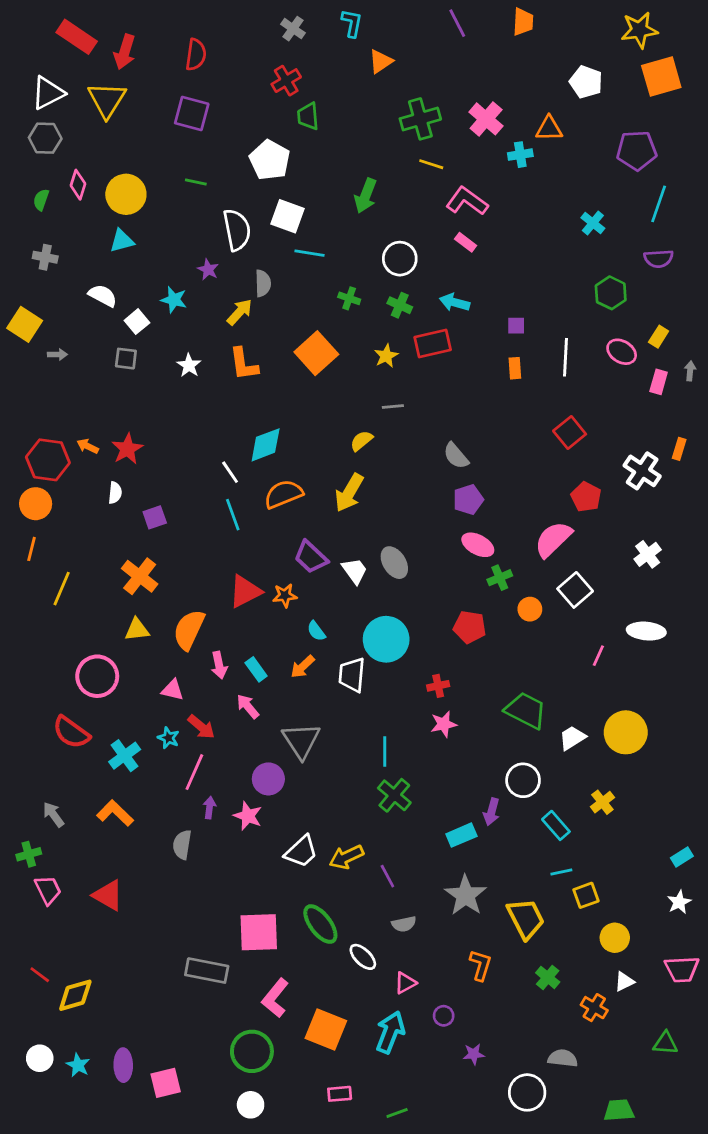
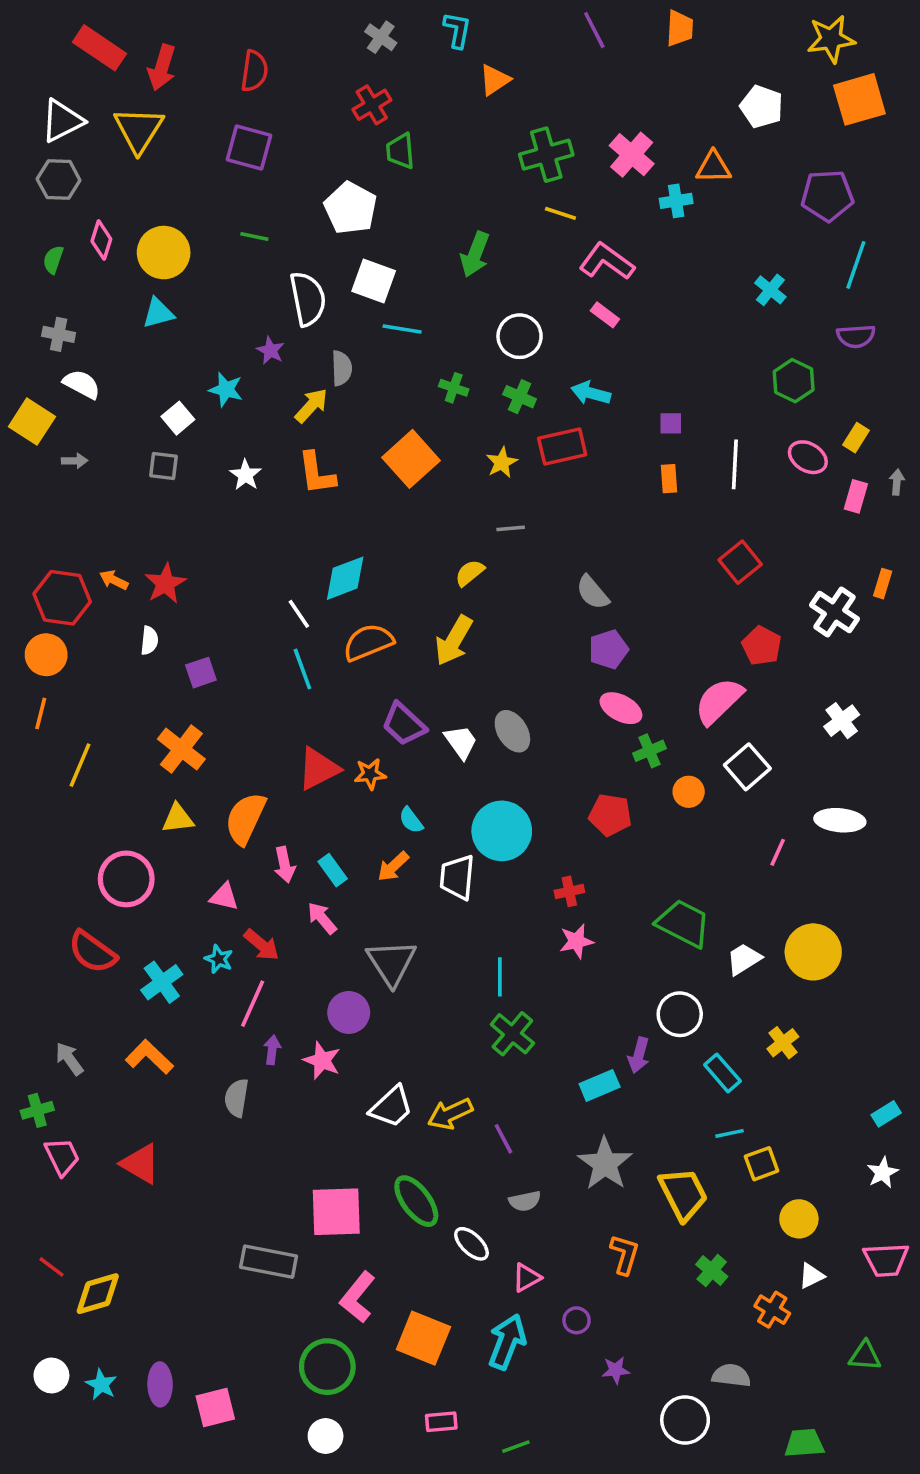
white semicircle: (103, 296) -> (82, 384), moved

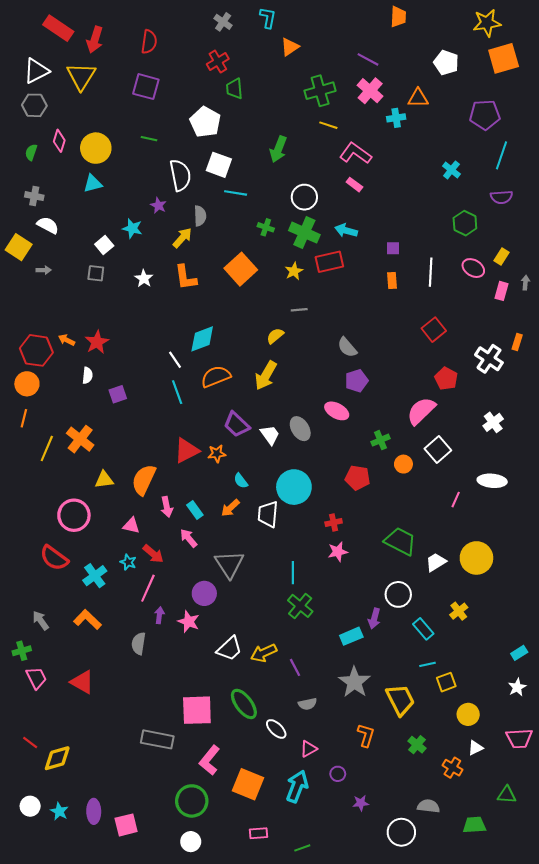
purple line: (594, 30) -> (368, 59), moved, turned -35
green cross: (520, 397) -> (304, 233), size x1.6
pink ellipse: (621, 708) -> (337, 411), moved
orange cross: (181, 749) -> (80, 439), moved
green trapezoid: (804, 1443) -> (474, 825), moved

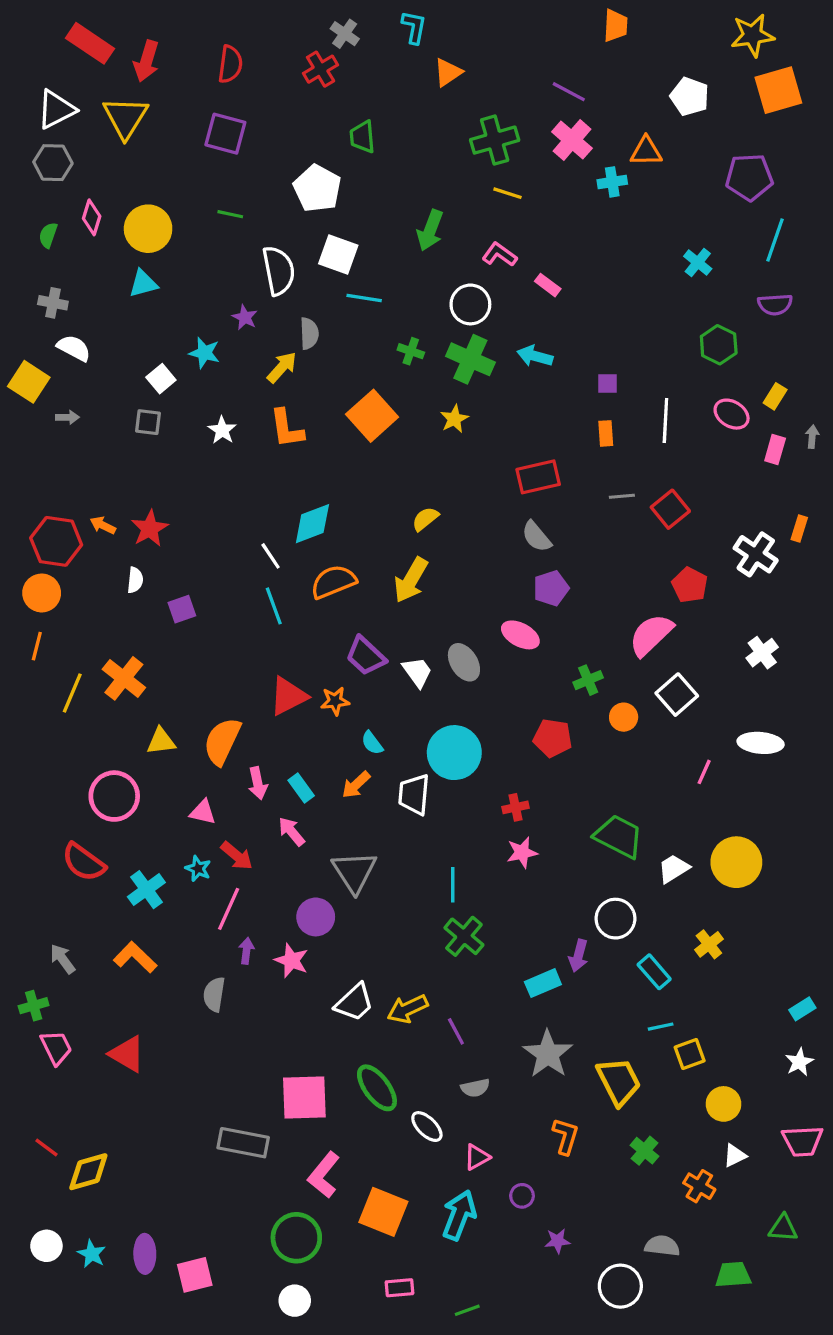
red cross: (218, 62) -> (321, 69), moved
pink L-shape: (355, 153) -> (499, 254), moved, size x0.7
red rectangle: (329, 262) -> (538, 477), moved
gray line: (299, 310) -> (622, 496), moved

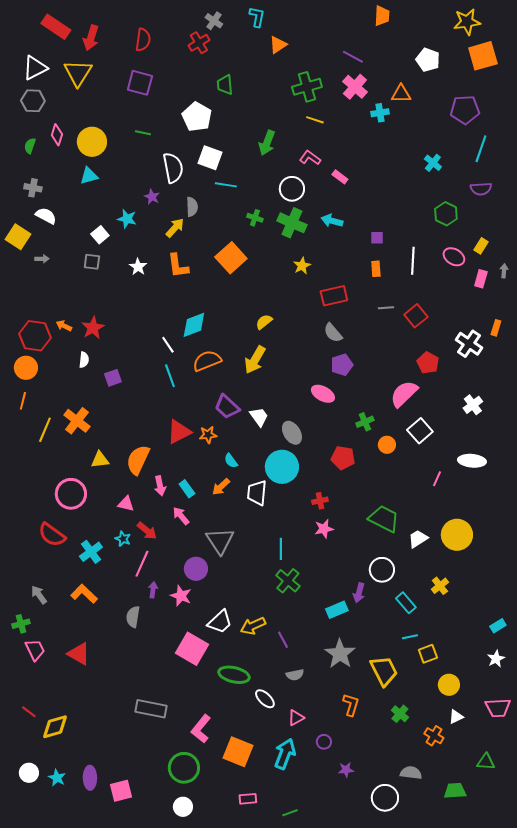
yellow star: (454, 419) -> (302, 266), moved
gray ellipse: (464, 662) -> (292, 433), moved
green ellipse: (377, 1088) -> (234, 675), turned -40
pink square: (304, 1098) -> (192, 649), moved, turned 32

